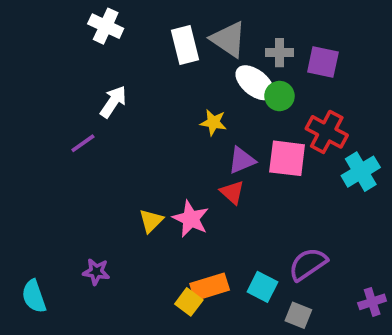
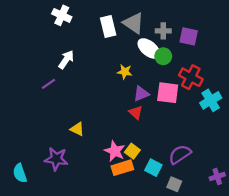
pink star: (191, 219) -> (115, 151), moved
yellow triangle: (151, 221) -> (77, 129), moved, turned -48
purple star: (96, 272) -> (56, 159), size x1.5
yellow square: (189, 302) -> (132, 151), moved

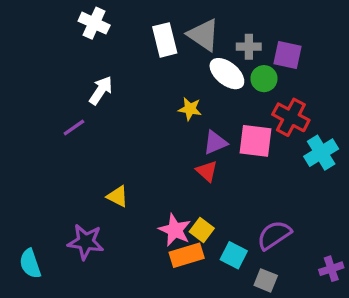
green circle: (163, 56) -> (264, 79), moved

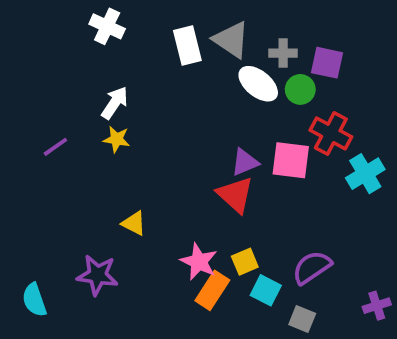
yellow star: (190, 109) -> (117, 139), moved
purple line: (74, 127) -> (55, 147), moved
red triangle: (207, 171) -> (235, 195), size x1.5
yellow square: (202, 230) -> (245, 262), moved, turned 30
orange rectangle: (187, 255) -> (212, 290), turned -40

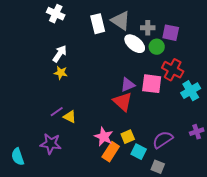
purple line: (55, 147) -> (57, 112), moved
purple cross: (377, 306) -> (197, 132), moved

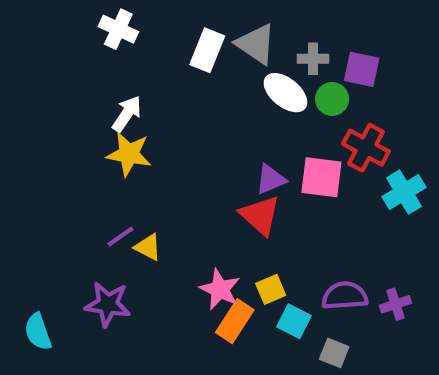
white rectangle: (98, 24) -> (207, 50), turned 36
yellow star: (61, 73) -> (129, 154), size x1.5
purple cross: (197, 132) -> (396, 304), moved
purple semicircle: (163, 140) -> (345, 296), turned 30

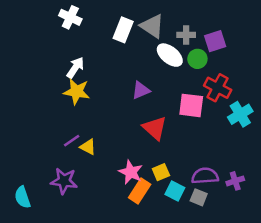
purple square: (362, 69) -> (215, 41), turned -30
purple triangle: (271, 179) -> (141, 90), moved
gray square: (334, 353) -> (199, 197), moved

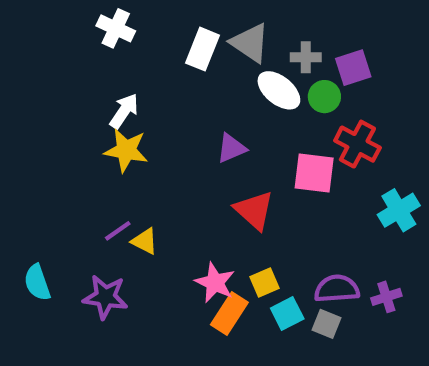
cyan cross: (240, 114) -> (399, 210), moved
cyan square: (175, 191) -> (287, 314), turned 36
cyan semicircle: (22, 197) -> (37, 283), moved

